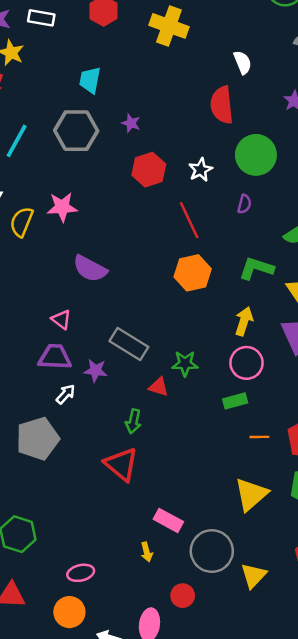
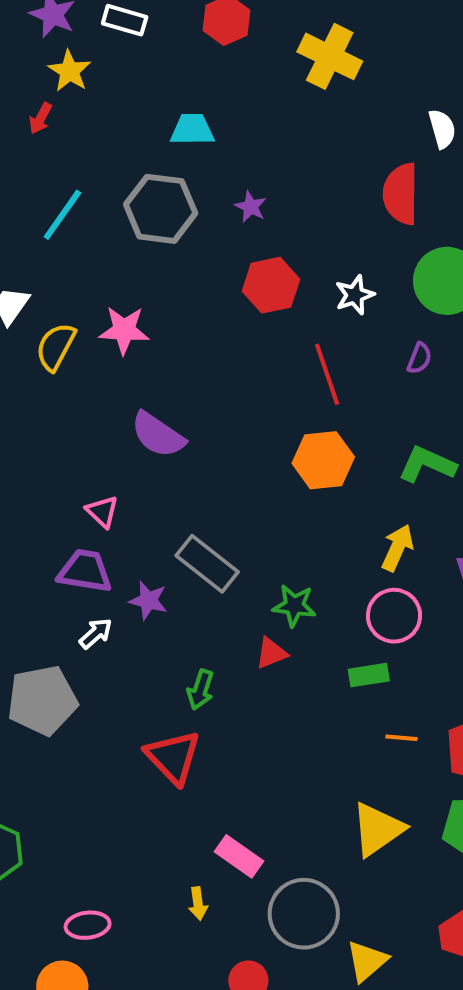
cyan trapezoid: (90, 80) -> (192, 130), turned 72
red triangle: (159, 387) -> (271, 653), moved, turned -45

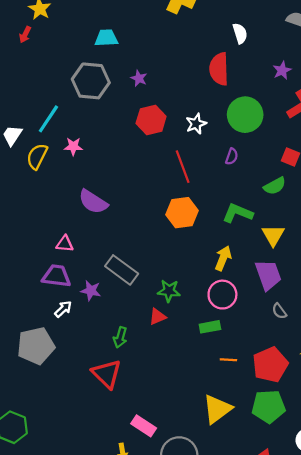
cyan line: (62, 215) -> (48, 119), moved
pink star: (124, 330) -> (73, 146), size x0.7
pink triangle: (102, 512) -> (65, 244), turned -36

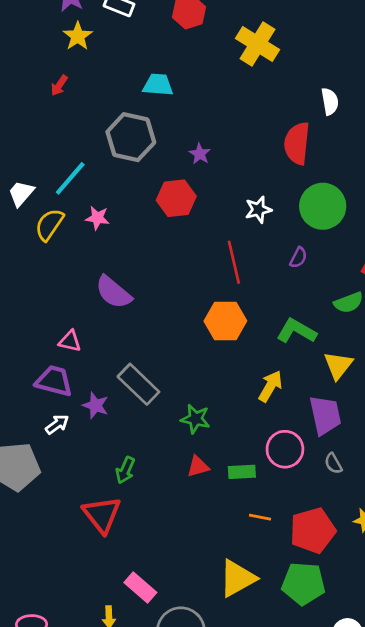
red arrow: (25, 35) -> (59, 85), moved
purple star: (139, 78) -> (200, 154), moved
red hexagon: (151, 120) -> (176, 198), moved
pink circle: (222, 295) -> (285, 449), moved
red triangle: (157, 317) -> (198, 466), moved

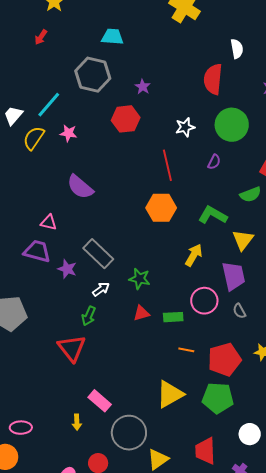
white arrow: (57, 424) -> (101, 289), moved

